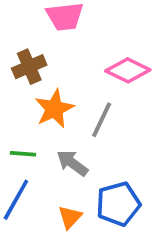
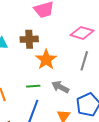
brown cross: (29, 67) -> (29, 39), turned 30
gray line: (102, 120) -> (84, 61), moved

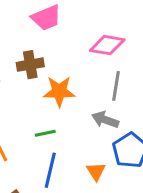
orange star: (46, 60) -> (59, 91), turned -30
gray arrow: (60, 87) -> (105, 120), moved

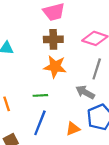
brown cross: (30, 65) -> (53, 39), moved
orange triangle: (96, 171) -> (73, 129), turned 32

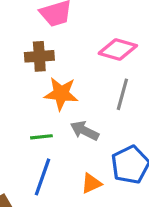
brown cross: (53, 39) -> (39, 56), moved
gray arrow: (85, 92) -> (85, 131), moved

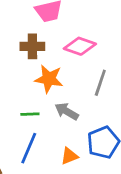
pink diamond: (118, 50) -> (80, 46), moved

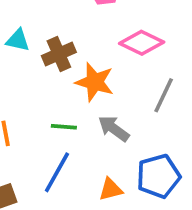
brown cross: (32, 46) -> (59, 54), moved, turned -30

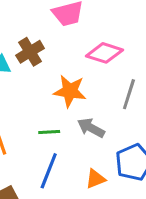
brown cross: (59, 54) -> (30, 52), moved

